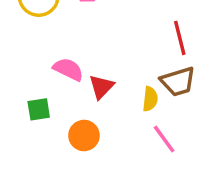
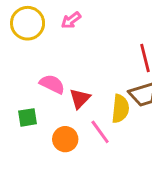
yellow semicircle: (150, 99) -> (120, 109), size x1.4
pink line: (164, 139) -> (100, 132), moved

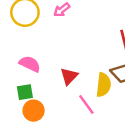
pink semicircle: (52, 84) -> (30, 64), moved
orange circle: (65, 139) -> (34, 111), moved

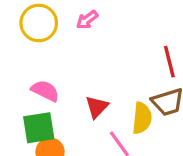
green square: (25, 92) -> (39, 128), size x1.5

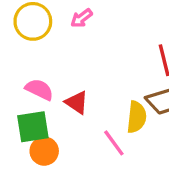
red triangle: (97, 107) -> (77, 102), moved, turned -40

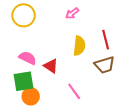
pink arrow: (81, 18) -> (72, 13), moved
yellow semicircle: (137, 117) -> (79, 46), moved

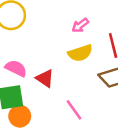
pink arrow: (72, 13) -> (80, 25), moved
yellow semicircle: (79, 46) -> (80, 53), turned 66

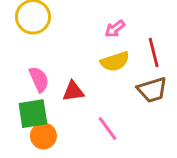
pink semicircle: (16, 68) -> (39, 79), turned 40
red triangle: (45, 78) -> (73, 91), turned -42

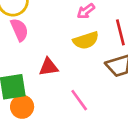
pink semicircle: (39, 79) -> (19, 30), moved

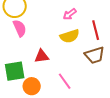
orange circle: (22, 107) -> (32, 86), moved

